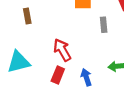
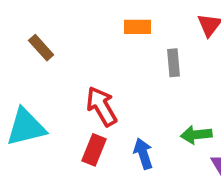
brown rectangle: (27, 16) -> (41, 48), turned -32

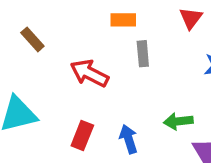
gray rectangle: (173, 63) -> (143, 54), moved
red arrow: (102, 106) -> (89, 73), moved, turned -33

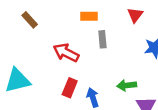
brown rectangle: (32, 39) -> (30, 20), moved
red rectangle: (82, 136) -> (70, 88), moved

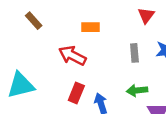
orange rectangle: (89, 16) -> (90, 27), moved
gray rectangle: (102, 39) -> (134, 53), moved

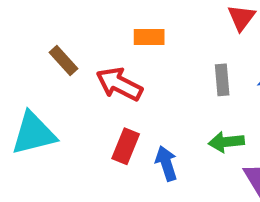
brown rectangle: (34, 21) -> (64, 61), moved

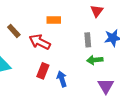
green arrow: (226, 142) -> (95, 60), moved

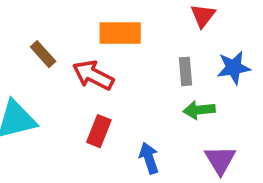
orange rectangle: (54, 20) -> (120, 33), size x1.5
blue arrow: (62, 79) -> (149, 158), moved

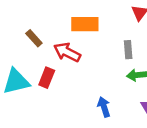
red rectangle: (99, 131) -> (47, 78), moved

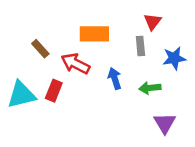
gray rectangle: (128, 50) -> (140, 46), moved
blue arrow: (104, 107) -> (115, 78), moved

